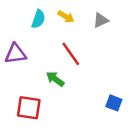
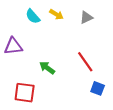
cyan semicircle: (38, 19) -> (33, 16), turned 119
red line: (71, 54) -> (85, 62), moved

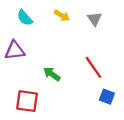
cyan semicircle: (33, 16) -> (25, 18), moved
gray triangle: (86, 17) -> (95, 19), turned -40

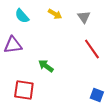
red line: (93, 67) -> (92, 49), moved
blue square: (107, 97) -> (97, 95), moved

